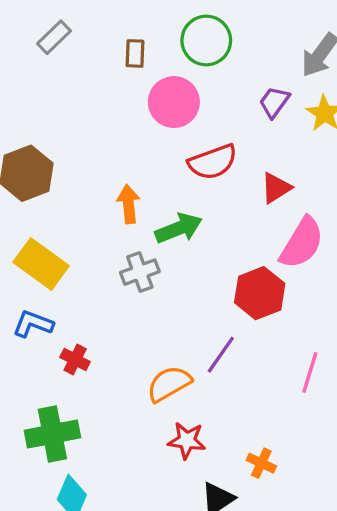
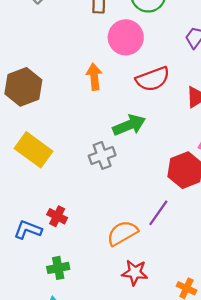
orange arrow: (129, 204) -> (94, 77), moved
blue L-shape: (33, 324) -> (28, 230), moved
green cross: (52, 434) -> (58, 268), moved, size x0.6

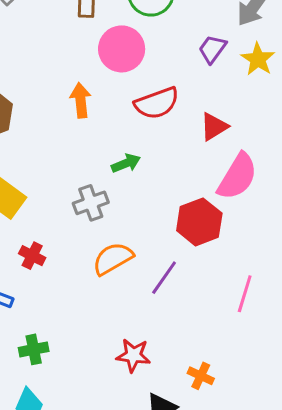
green arrow: (129, 125) -> (126, 163), size x0.7
red cross: (57, 216) -> (32, 256), moved
orange semicircle: (122, 233) -> (113, 259), moved

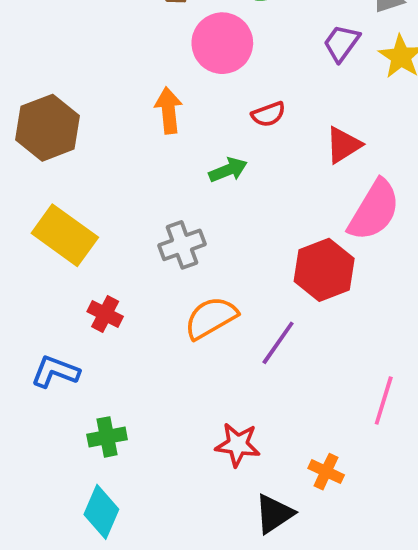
red semicircle: (157, 103) -> (268, 114), size x0.6
green arrow: (126, 163) -> (228, 170), moved
pink line: (245, 294) -> (384, 400), moved

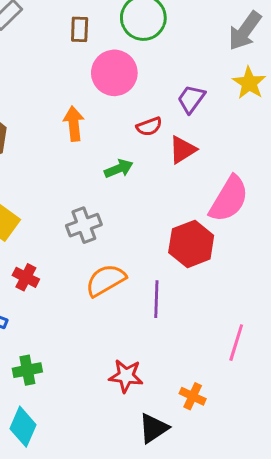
purple trapezoid: (341, 43) -> (191, 99), moved
red triangle: (343, 145) -> (182, 150), moved
purple line: (278, 343) -> (156, 299), turned -33

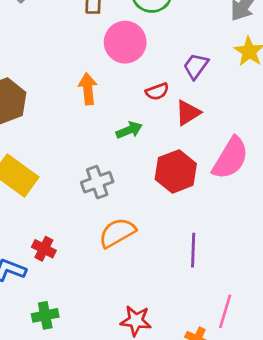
red hexagon: (191, 244) -> (176, 171), moved
red cross: (26, 277) -> (44, 249), moved
purple line: (156, 299) -> (193, 250), moved
pink line: (236, 343) -> (225, 311), moved

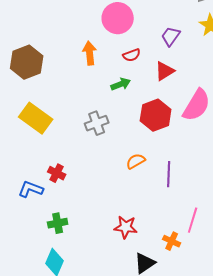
red semicircle: (157, 91) -> (132, 55), moved
orange semicircle: (117, 233) -> (136, 161), moved, size x0.7

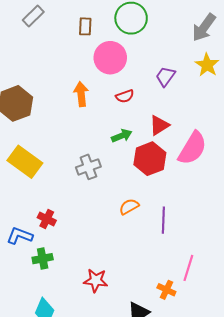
red triangle: (165, 71) -> (159, 125), moved
green arrow: (121, 84) -> (122, 136), moved
green cross: (58, 223) -> (43, 259), moved
red star: (126, 227) -> (96, 280), moved

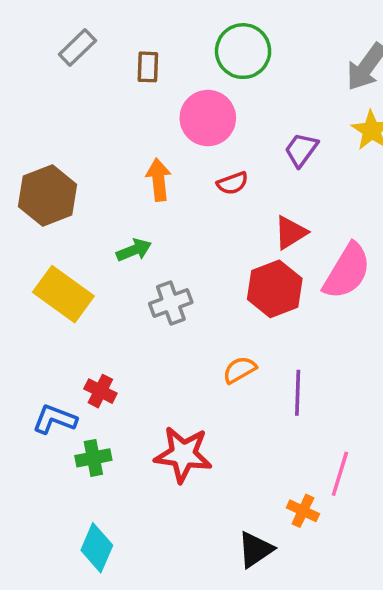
brown rectangle: (85, 26) -> (148, 67), moved
green arrow: (122, 136) -> (134, 250), moved
red star: (96, 280) -> (183, 454), moved, size x1.4

